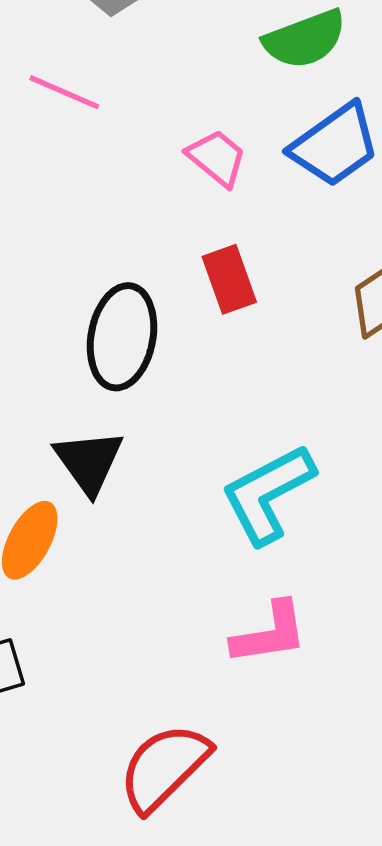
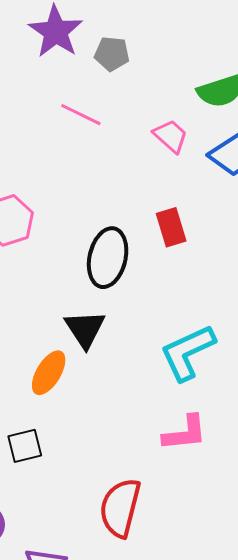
pink trapezoid: (217, 158) -> (171, 136), moved
red semicircle: (164, 767) -> (120, 508), turned -34

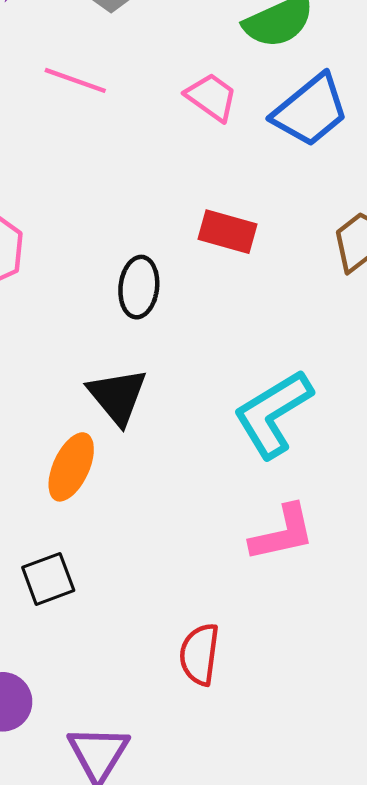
red rectangle: (171, 227) -> (228, 232), turned -51
black ellipse: (108, 258) -> (139, 287), size x0.7
red semicircle: (120, 508) -> (199, 654), size x0.7

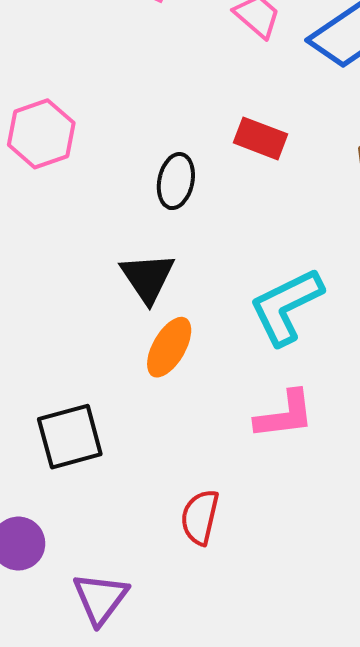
orange ellipse: (71, 467) -> (169, 347), moved
black square: (48, 579) -> (70, 437), size x1.4

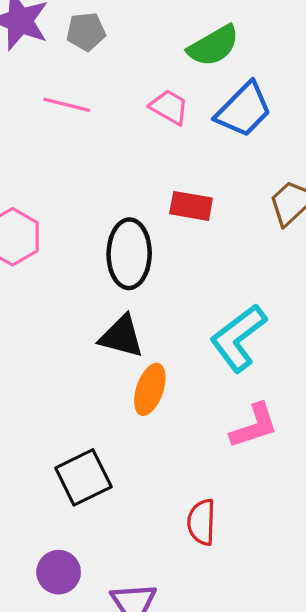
black ellipse: (176, 181) -> (129, 254), size x1.5
black triangle: (148, 278) -> (121, 336), turned -30

